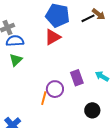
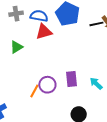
red triangle: (53, 37) -> (44, 32), moved
blue semicircle: (15, 41) -> (39, 16), moved

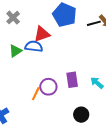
gray cross: (16, 14) -> (13, 18), turned -32
blue semicircle: (39, 16) -> (34, 46), moved

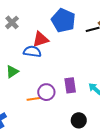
green triangle: (15, 51) -> (12, 72), moved
orange line: (36, 94) -> (34, 99), turned 56

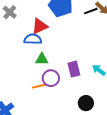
green triangle: (12, 72) -> (42, 59), moved, turned 40

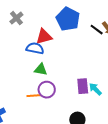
black line: (91, 11) -> (97, 30), turned 48
purple rectangle: (74, 69) -> (83, 86), moved

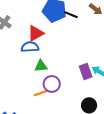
black line: (97, 30) -> (71, 15), moved

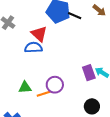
red triangle: (36, 33) -> (39, 34), turned -48
green triangle: (41, 66) -> (25, 87), moved

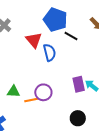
black line: (75, 16) -> (71, 36), moved
blue semicircle: (33, 47) -> (49, 52), moved, turned 72

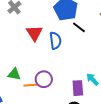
red triangle: (34, 40) -> (34, 33), moved
purple rectangle: (79, 84) -> (78, 88), moved

